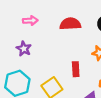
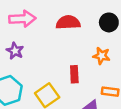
pink arrow: (30, 21) -> (22, 19), size x1.5

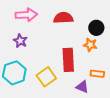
black circle: (109, 22) -> (96, 28), moved
red rectangle: (74, 74) -> (68, 60), size x1.6

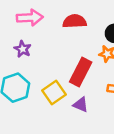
red rectangle: (68, 60) -> (81, 72), turned 30
purple triangle: (82, 87) -> (81, 105), moved

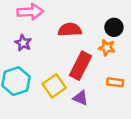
red semicircle: (75, 21) -> (70, 30), moved

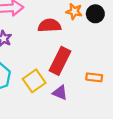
black circle: (114, 27) -> (95, 14), moved
orange star: (107, 48) -> (74, 11), moved

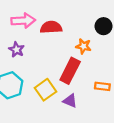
orange star: (74, 11) -> (83, 46), moved
red semicircle: (49, 26) -> (51, 27), moved

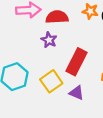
orange star: (83, 46) -> (90, 11), moved
purple star: (17, 50) -> (49, 40), moved

